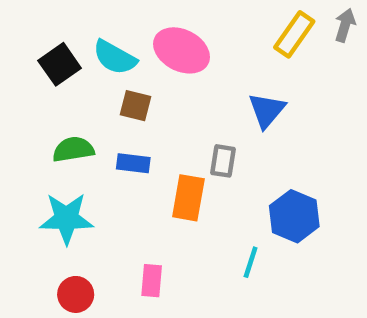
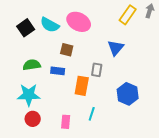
brown square: (135, 106) -> (67, 50), moved
cyan line: (251, 262) -> (92, 114), moved
red circle: (76, 294) -> (33, 119), moved

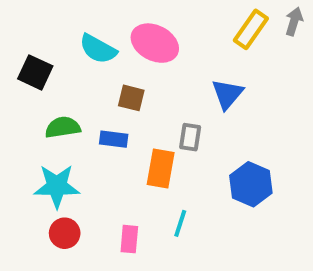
black square: (26, 28) -> (35, 72), moved, turned -30

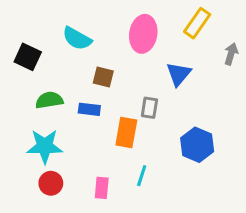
gray arrow: (294, 21) -> (231, 54), moved
pink ellipse: (155, 43) -> (143, 34), moved, turned 72

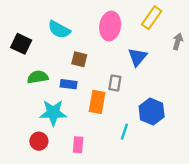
cyan star: (45, 146) -> (53, 113), moved
cyan line: (142, 176) -> (124, 132), moved

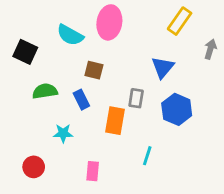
pink ellipse: (110, 26) -> (109, 22), moved
blue rectangle: (69, 84) -> (81, 100), turned 56
blue hexagon: (152, 111) -> (177, 109), moved
cyan star: (53, 113) -> (63, 133), size x0.6
red circle: (39, 141) -> (34, 167), moved

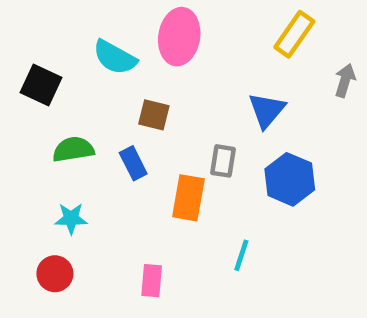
cyan star: (63, 133) -> (71, 218), moved

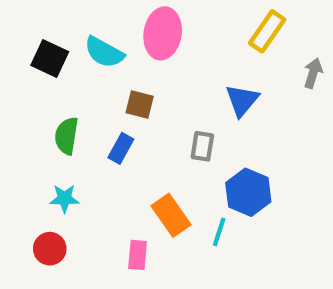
black square: (41, 85) -> (50, 58), moved
green semicircle: (73, 149) -> (66, 136), turned -72
blue rectangle: (133, 163) -> (121, 148), turned 56
blue hexagon: (290, 179) -> (248, 192), moved
orange rectangle: (188, 198) -> (171, 215), moved, turned -45

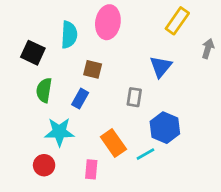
cyan semicircle: (104, 52) -> (69, 35), turned -116
black square: (50, 58) -> (33, 53), moved
cyan star: (64, 199) -> (59, 132), moved, size x1.5
cyan line: (219, 232) -> (145, 154), turned 42
red circle: (50, 249) -> (44, 165), moved

